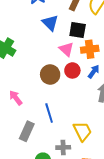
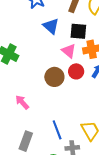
blue line: (49, 113) -> (57, 130), moved
gray rectangle: (27, 131) -> (26, 141), moved

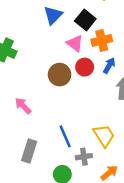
blue triangle: (51, 26) -> (53, 15), turned 36
black square: (78, 31) -> (85, 20), turned 36

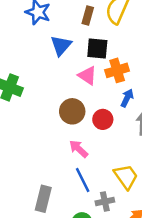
black square: (85, 20) -> (97, 49), turned -30
red circle: (85, 67) -> (103, 119), moved
pink arrow: (23, 106) -> (79, 149), moved

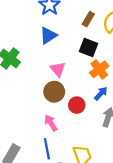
blue triangle: (61, 45) -> (48, 35), moved
orange cross: (117, 70) -> (99, 69), turned -36
pink triangle: (87, 75) -> (58, 69), moved

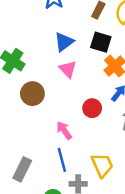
blue triangle: (48, 35) -> (64, 42), moved
brown circle: (54, 92) -> (32, 94), moved

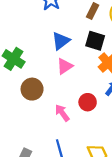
pink triangle: (68, 69) -> (65, 66), turned 42
pink arrow: (64, 130) -> (62, 113), moved

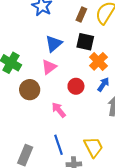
pink triangle: (65, 66) -> (49, 67), moved
red circle: (88, 102) -> (76, 86), moved

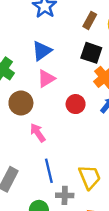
blue triangle: (54, 44) -> (42, 51), moved
pink arrow: (59, 110) -> (38, 133), moved

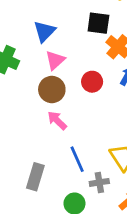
brown circle: (21, 103) -> (52, 90), moved

